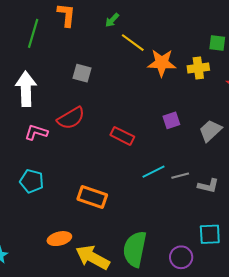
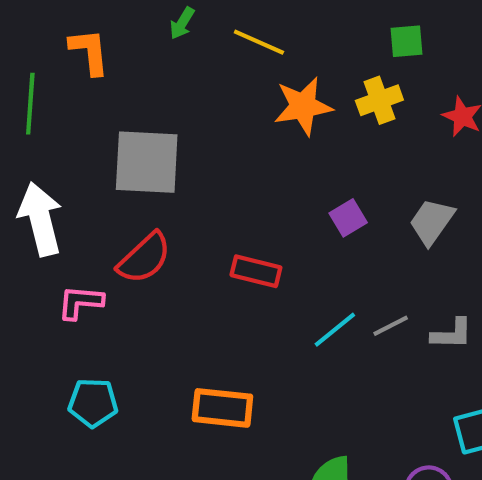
green arrow: (112, 20) -> (182, 23), moved
yellow line: (133, 43) -> (259, 42), moved
gray square: (82, 73) -> (147, 162), size x1.8

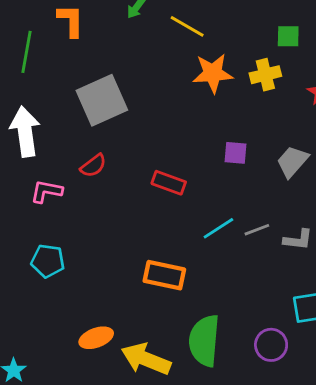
gray square: (147, 162) -> (102, 100), turned -33
purple square: (348, 218) -> (236, 153), turned 30
red semicircle: (144, 258) -> (93, 166), size x0.7
orange rectangle: (222, 408) -> (164, 275), moved

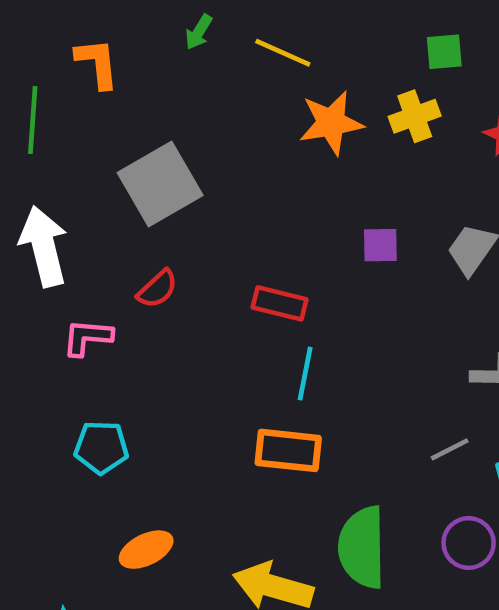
cyan line: (218, 228) -> (305, 374), moved, turned -40
gray line: (257, 230) -> (450, 449), moved
orange ellipse: (96, 338) -> (146, 550), moved

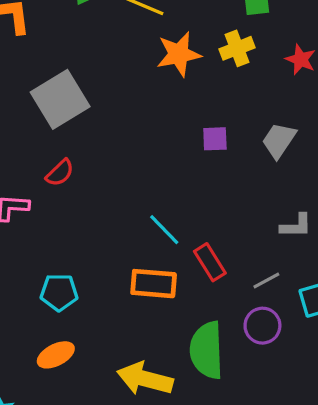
red rectangle: (280, 303) -> (210, 262), moved, turned 45
cyan line: (305, 374) -> (164, 230), turned -54
cyan pentagon: (101, 447) -> (59, 292), moved
purple circle: (469, 543) -> (262, 326), moved

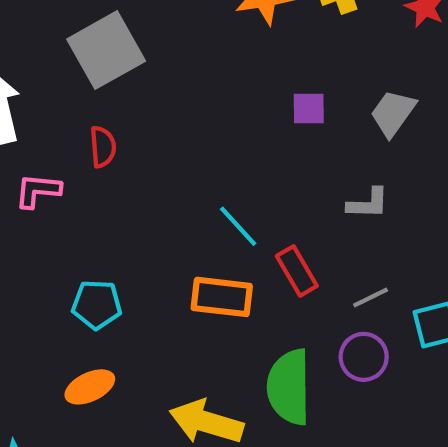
red semicircle: (60, 173) -> (103, 147), turned -52
gray L-shape: (296, 226) -> (368, 203), moved

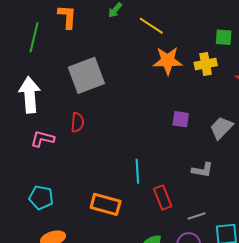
cyan line: (238, 226) -> (137, 171), turned 30
orange rectangle: (222, 297) -> (106, 204), moved
cyan pentagon: (97, 305) -> (41, 197), moved

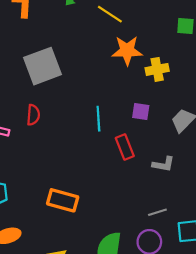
yellow cross: (206, 64) -> (157, 69), moved
cyan line: (137, 171) -> (98, 119), moved
red rectangle: (163, 197) -> (125, 147), moved

